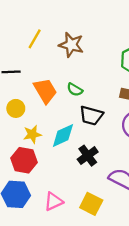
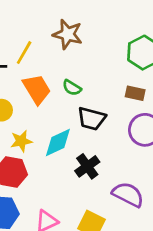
yellow line: (35, 39) -> (24, 53), moved

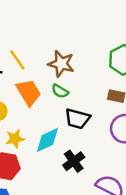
brown star: (68, 34) -> (61, 64), moved
yellow line: (24, 53) -> (17, 60), turned -65

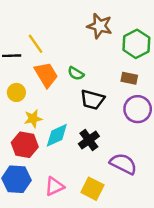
brown star: (61, 64) -> (100, 26), moved
cyan diamond: (47, 140) -> (57, 135), moved

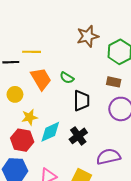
brown star: (100, 26) -> (88, 36), turned -30
yellow line: (35, 44) -> (32, 52), turned -54
black trapezoid: (92, 100) -> (81, 101), turned -105
purple semicircle: (123, 164) -> (108, 157), turned -40

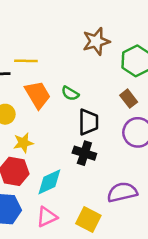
brown rectangle: (114, 82) -> (129, 99), turned 40
cyan diamond: (50, 132) -> (49, 182), moved
black cross: (78, 136) -> (84, 153), moved, turned -36

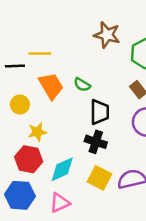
brown star: (96, 41) -> (107, 35), turned 30
yellow square: (88, 219) -> (100, 178), moved

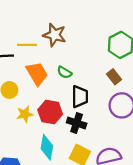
brown star: (107, 35) -> (55, 35), moved
red hexagon: (29, 159) -> (50, 112), moved
cyan diamond: (62, 169) -> (47, 147), turned -55

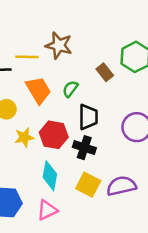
green semicircle: (64, 72) -> (70, 89), turned 96
brown rectangle: (114, 77) -> (105, 72), moved

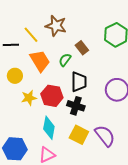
yellow line: (27, 57) -> (31, 35), turned 48
brown rectangle: (105, 72) -> (82, 48), moved
purple semicircle: (121, 186) -> (105, 136), turned 65

